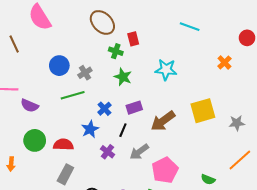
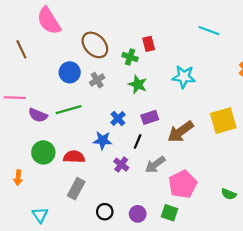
brown ellipse: (102, 22) -> (95, 45), moved
green line: (73, 95) -> (69, 110), moved
blue star: (90, 129) -> (103, 140), turned 30

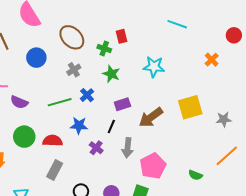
blue circle: (70, 72) -> (36, 58), moved
green line: (69, 110) -> (60, 102), moved
blue cross: (118, 118) -> (87, 95), moved
gray arrow: (155, 165) -> (128, 148), turned -48

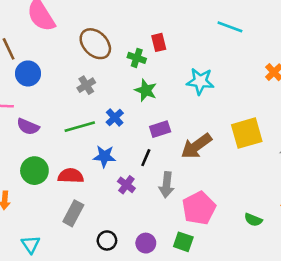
blue circle: (36, 58) -> (28, 73), moved
gray cross: (74, 70) -> (86, 85), moved

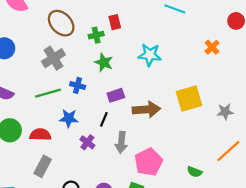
green cross: (137, 58) -> (96, 35), turned -32
gray cross: (86, 85) -> (53, 58), size x1.5
blue cross: (115, 118) -> (78, 85), turned -32
brown arrow: (196, 146) -> (146, 110), turned -148

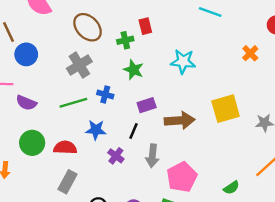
green semicircle: (195, 172) -> (231, 188), turned -56

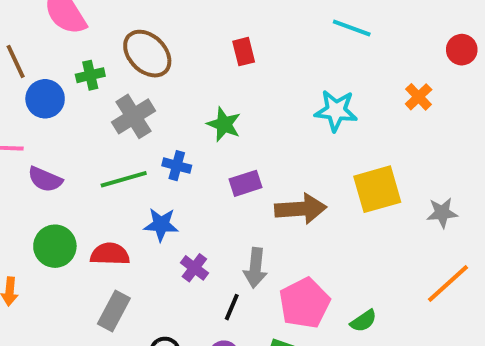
green cross: (125, 40) -> (90, 75), moved
cyan star: (183, 61) -> (336, 111), moved
black line: (134, 131) -> (232, 307), moved
green semicircle: (231, 188) -> (363, 321), moved

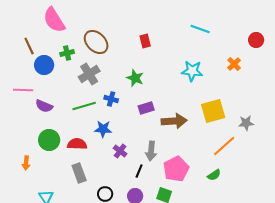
orange line: (448, 284) -> (224, 146), moved
gray rectangle: (114, 311) -> (79, 173), turned -48
green semicircle: (363, 321) -> (214, 175), moved

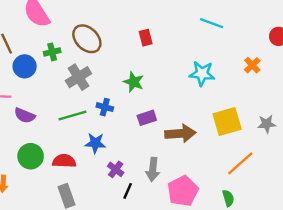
gray star: (246, 123) -> (267, 124), moved
black line: (139, 171) -> (128, 191), moved
green semicircle: (214, 175) -> (228, 198), turned -72

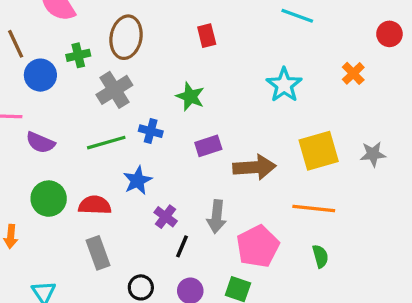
brown ellipse: (87, 39) -> (126, 37), turned 56
cyan star: (202, 74) -> (284, 85), turned 30
blue star: (95, 143) -> (138, 180), turned -30
orange line: (240, 163) -> (314, 208), moved, turned 48

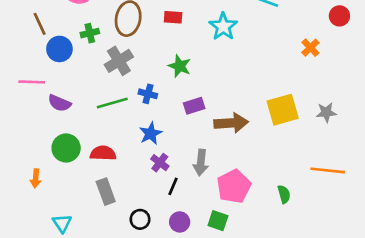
red rectangle: (207, 36) -> (173, 17), moved, turned -72
cyan star: (284, 85) -> (223, 26), moved
blue star: (138, 180) -> (151, 133), moved
orange line: (314, 208) -> (328, 170), moved

